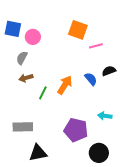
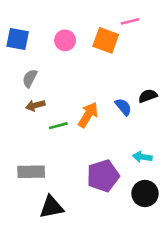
pink circle: (33, 37) -> (65, 40), moved
pink line: (96, 46) -> (130, 21), moved
green line: (43, 93) -> (58, 126), turned 48
purple pentagon: (76, 130) -> (103, 176), turned -30
black circle: (99, 153) -> (145, 193), moved

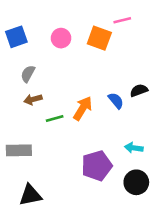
blue square: (18, 39) -> (16, 37), turned -30
gray rectangle: (31, 172) -> (19, 150), moved
black triangle: (51, 207) -> (30, 195), moved

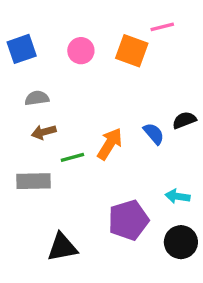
gray semicircle: (28, 74) -> (37, 98), turned 54
gray rectangle: (19, 150) -> (33, 181), moved
black triangle: (30, 195) -> (62, 247), moved

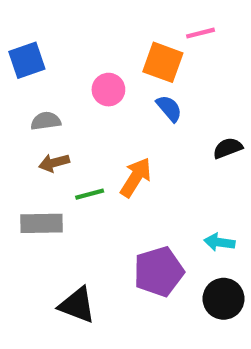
pink circle: (81, 51) -> (108, 90), moved
blue semicircle: (154, 134) -> (169, 108), moved
black triangle: (62, 247) -> (77, 305), turned 32

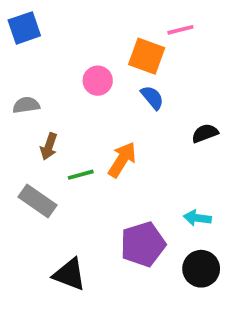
blue square: (27, 60) -> (24, 28), moved
gray semicircle: (46, 121) -> (26, 105), moved
brown arrow: (54, 163) -> (49, 146), turned -56
gray rectangle: (42, 223) -> (38, 201), turned 36

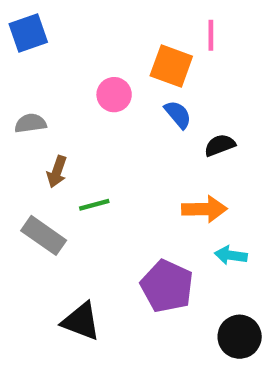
pink line: (180, 30) -> (211, 35), turned -76
black semicircle: (205, 133) -> (220, 145), moved
orange arrow: (122, 160) -> (204, 209), moved, turned 57
purple pentagon: (143, 244) -> (167, 286), turned -30
black circle: (201, 269) -> (240, 337), moved

